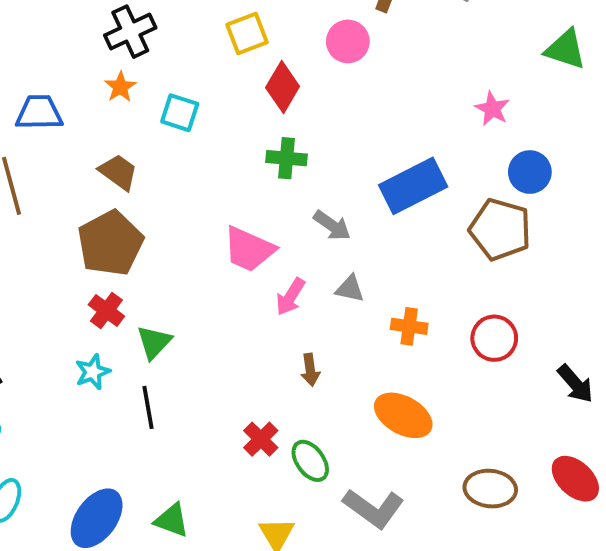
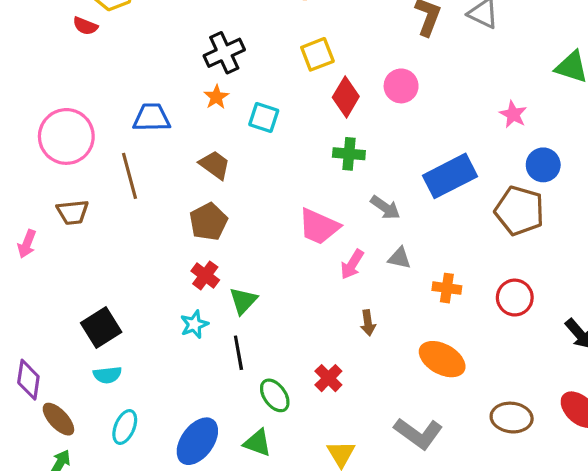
pink circle: (348, 41) -> (401, 86), moved
brown pentagon: (110, 243) -> (208, 222), size x0.7
green ellipse: (310, 461) -> (275, 395), moved

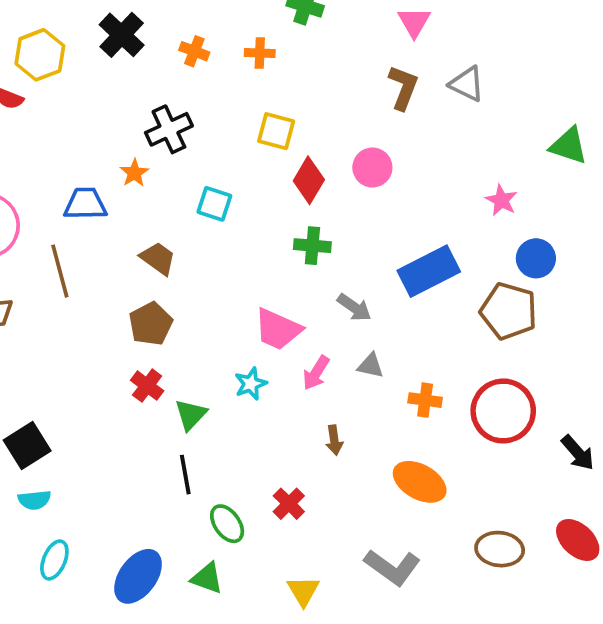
yellow square: (317, 54) -> (276, 131), turned 36
orange star: (216, 97) -> (134, 173), moved
red circle: (515, 298) -> (503, 411), size x1.5
cyan star: (194, 324) -> (251, 384), moved

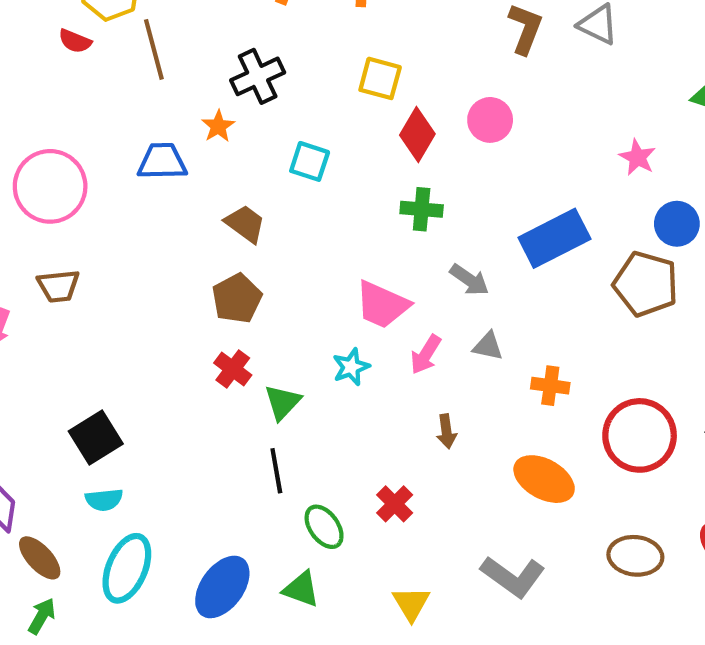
brown line: (60, 271) -> (154, 49), moved
red circle: (503, 411) -> (640, 435), moved
cyan ellipse: (54, 560) -> (127, 568), size x1.5

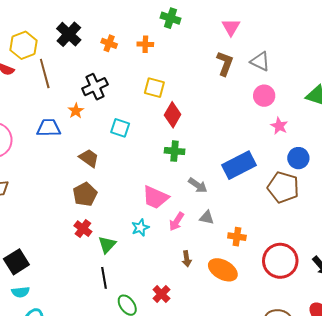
pink circle: (490, 120) -> (264, 96), moved
orange ellipse: (544, 479) -> (223, 270), moved

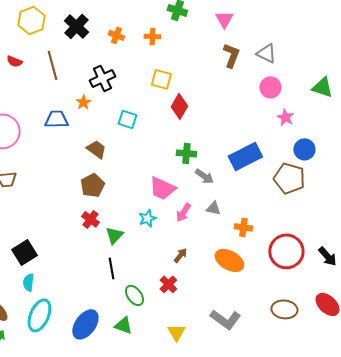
pink triangle: (231, 27) -> (224, 19), moved
yellow hexagon: (23, 45) -> (31, 20), moved
green cross: (175, 151) -> (186, 153), moved
brown arrow: (187, 259) -> (180, 255), moved, turned -133
cyan semicircle: (20, 292) -> (28, 282), turned 102

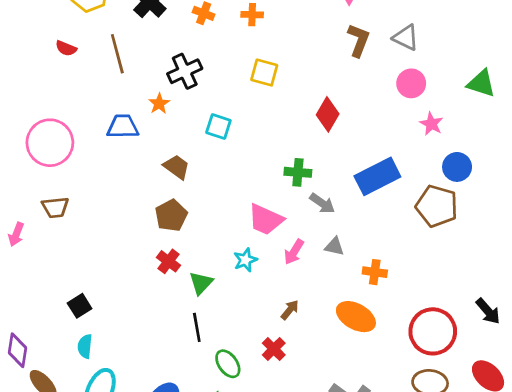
red diamond: (179, 106) -> (328, 114), moved
red circle: (286, 251) -> (433, 331), moved
black square: (24, 252) -> (80, 306), size x0.7

